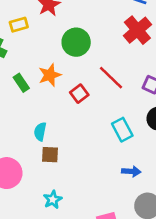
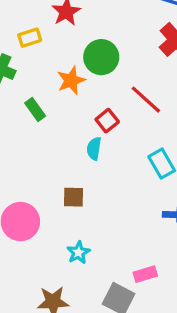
orange star: (50, 75) -> (71, 80), moved
cyan semicircle: (40, 132) -> (94, 149), moved

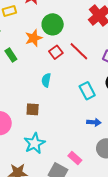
red square: (107, 121) -> (56, 52), moved
cyan star: (78, 253) -> (34, 143), size x1.5
pink rectangle: (145, 274) -> (75, 158), turned 56

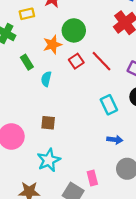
cyan semicircle: (46, 80) -> (46, 79), moved
pink rectangle: (75, 158) -> (92, 178), turned 32

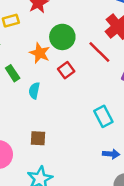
orange star: (52, 45) -> (40, 53), turned -30
red line: (101, 61) -> (99, 52), moved

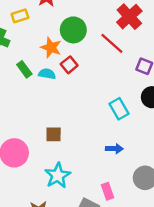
red square: (66, 70) -> (69, 65), moved
cyan semicircle: (34, 91) -> (47, 74), moved, turned 91
blue arrow: (111, 154) -> (114, 149), moved

